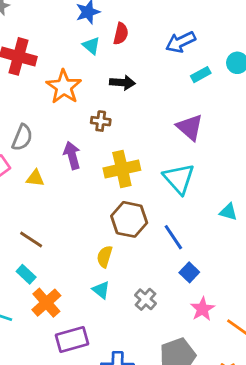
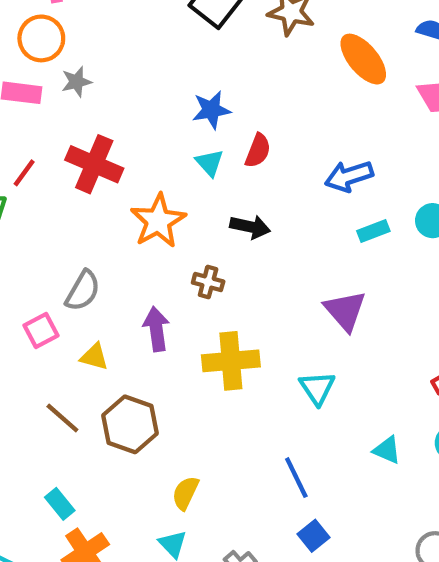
cyan triangle: (179, 179) -> (317, 388), size x0.7
brown hexagon: (129, 219) -> (130, 424), moved
brown line: (31, 240) -> (62, 418), moved

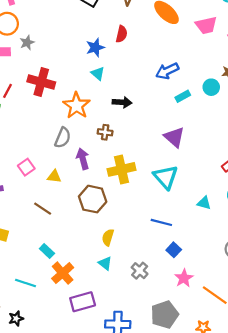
red semicircle: (258, 151) -> (122, 34), moved
gray semicircle: (83, 291) -> (63, 138), moved
cyan triangle: (317, 388) -> (166, 177), size x1.4
brown hexagon: (130, 424) -> (93, 199), moved
blue line: (296, 478) -> (161, 222), turned -42

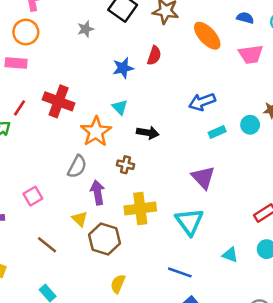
gray star: (27, 43) -> (86, 29), moved
cyan triangle: (98, 74) -> (120, 107), moved
yellow triangle: (54, 176) -> (80, 219), moved, turned 32

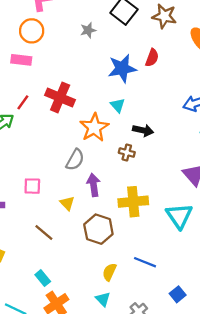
blue star: (123, 68) -> (122, 68), size x1.4
brown cross: (125, 165) -> (127, 152), moved
pink square: (33, 196) -> (32, 186), turned 30
yellow triangle: (80, 219) -> (67, 203), moved
blue line: (180, 272) -> (145, 262), moved

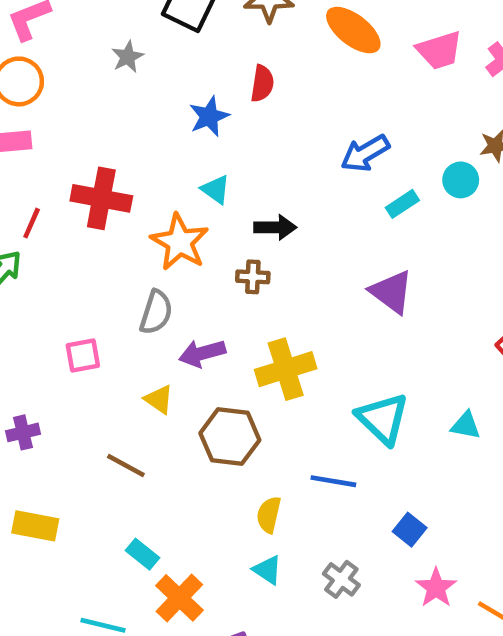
blue star: (122, 68) -> (209, 116), size x0.7
purple arrow: (94, 185) -> (202, 353), turned -85
pink square: (32, 186) -> (83, 356), moved
cyan triangle: (179, 216) -> (383, 419), moved

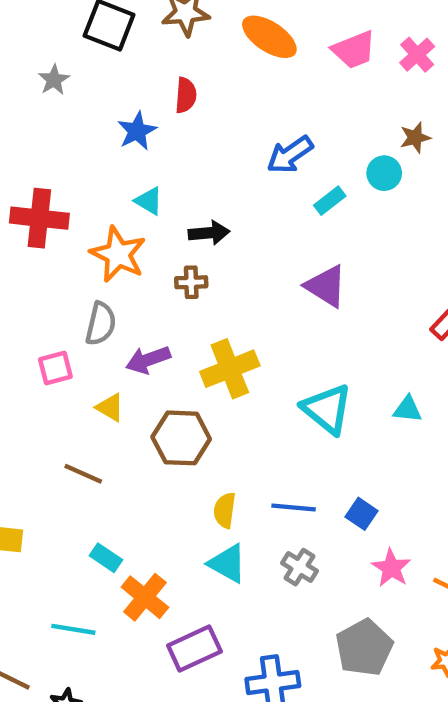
pink square: (83, 356) -> (55, 368), moved
blue line: (333, 481) -> (294, 507), moved
cyan triangle: (267, 570) -> (227, 564), size x1.4

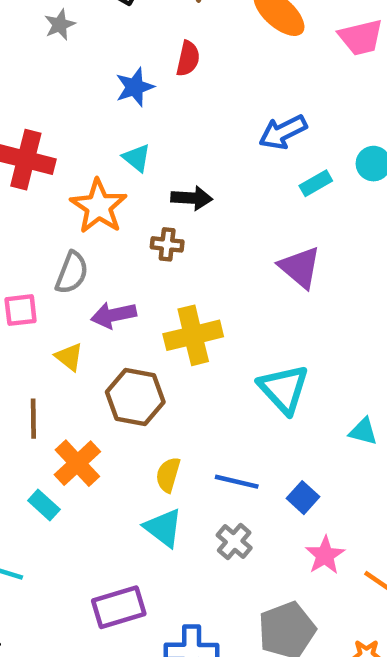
cyan triangle: (408, 409) -> (363, 431), moved
brown line: (83, 474) -> (33, 419), turned 57
orange cross: (145, 597) -> (77, 463), moved

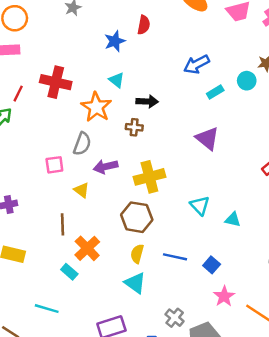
cyan triangle: (284, 389) -> (200, 205), size x0.7
brown hexagon: (135, 397) -> (137, 217), moved
cyan triangle: (363, 431) -> (233, 220), moved
gray cross: (234, 541) -> (175, 318), moved

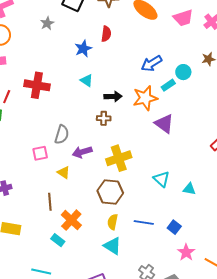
cyan circle: (247, 81) -> (183, 72), moved
orange star: (96, 107) -> (145, 98), moved, turned 30

